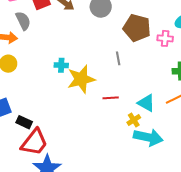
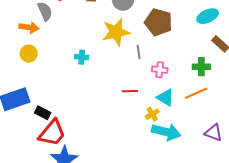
pink cross: (165, 38) -> (160, 70), moved
yellow star: (81, 79) -> (116, 32), moved

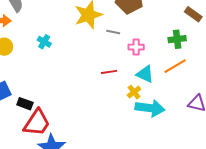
gray line: (139, 52) -> (113, 32), turned -64
cyan cross: (82, 57) -> (44, 42), moved, turned 32

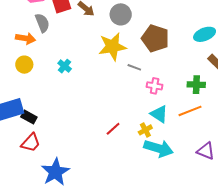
red line: (109, 72) -> (113, 129), moved, turned -42
black rectangle: (25, 104) -> (29, 117), moved
red trapezoid: (37, 123) -> (31, 143), moved, size x0.7

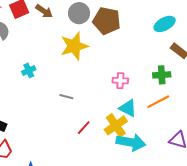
brown pentagon: (155, 38) -> (107, 21), moved
cyan cross: (65, 66) -> (29, 70), turned 32
gray line: (134, 67) -> (66, 97), moved
yellow cross: (145, 130) -> (116, 125), size x1.6

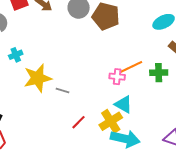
yellow star: (74, 46) -> (38, 78), moved
cyan cross: (29, 70) -> (16, 55), moved
orange line: (158, 102) -> (131, 67), moved

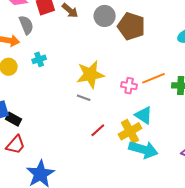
pink cross: (117, 77) -> (129, 86), moved
yellow star: (38, 78) -> (90, 74), moved

